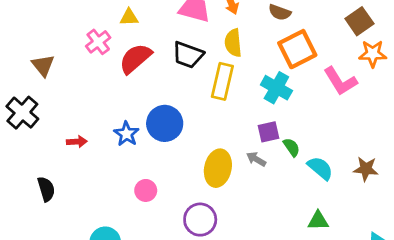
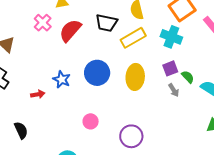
yellow rectangle: (222, 81) -> (133, 38), turned 55
blue star: (126, 134) -> (62, 79), moved
gray arrow: (256, 159) -> (174, 90), moved, turned -144
yellow ellipse: (218, 168) -> (135, 77), moved

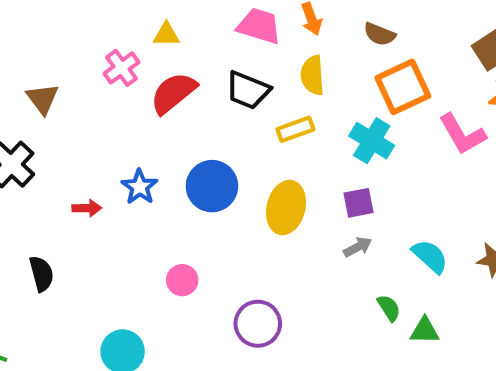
yellow rectangle: (133, 38) -> (295, 129), size x0.7
green semicircle: (188, 77) -> (389, 308), moved
gray arrow: (174, 90) -> (358, 247), turned -96

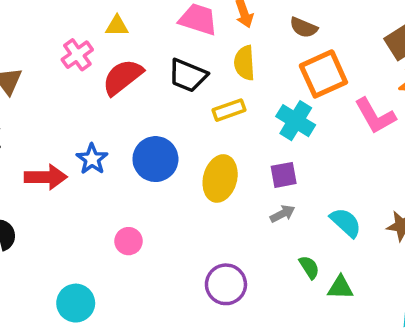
red arrow: (87, 208) -> (46, 177), size x1.6
purple circle: (258, 324) -> (226, 284), moved

